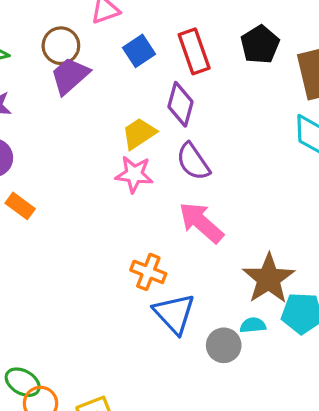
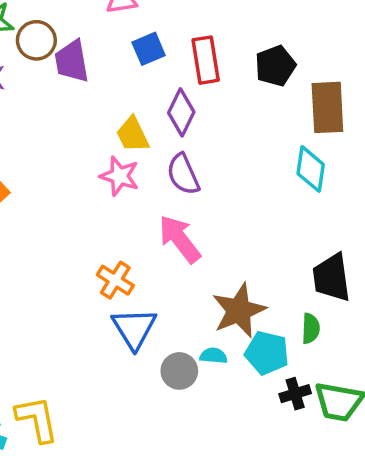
brown circle: (61, 46) -> (36, 40), moved
purple trapezoid: (70, 76) -> (72, 61), turned -69
yellow trapezoid: (139, 133) -> (133, 135), turned -93

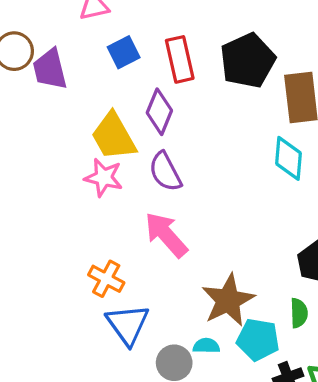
black pentagon: (275, 66) -> (248, 61), size x1.4
yellow trapezoid: (133, 135) -> (114, 136), size x1.4

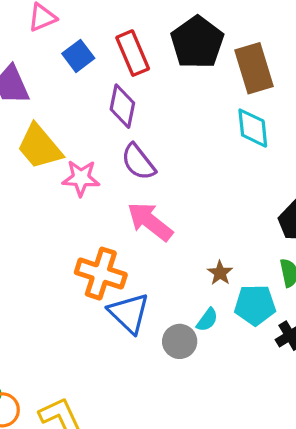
yellow trapezoid: (114, 136) -> (39, 147), moved
orange cross: (106, 279) -> (101, 274), size x1.4
brown star: (228, 300) -> (220, 273), size x0.5
cyan semicircle: (206, 346) -> (207, 320), turned 135

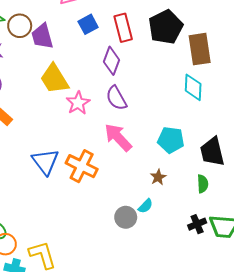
pink star: (81, 178) -> (78, 103), turned 30
cyan pentagon: (255, 305) -> (171, 140), moved
blue triangle: (129, 313) -> (45, 162), moved

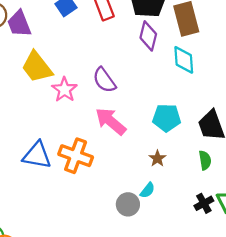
purple diamond: (112, 61) -> (148, 36), moved
blue triangle: (45, 162) -> (37, 155), turned -36

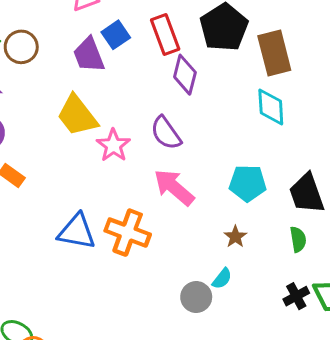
purple trapezoid: (19, 24) -> (89, 55), moved
purple diamond: (148, 36) -> (185, 75), moved

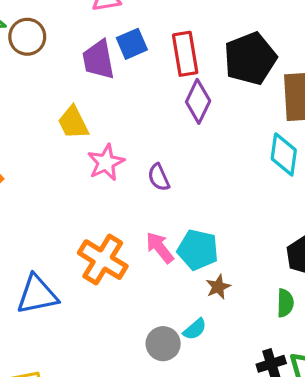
yellow trapezoid: (77, 115) -> (73, 123), size x0.7
purple semicircle: (166, 133) -> (159, 177), moved, size x0.7
cyan pentagon: (248, 183) -> (198, 250), moved
pink arrow: (174, 187) -> (160, 248), moved, size x0.7
blue triangle: (77, 232) -> (37, 295), moved, turned -33

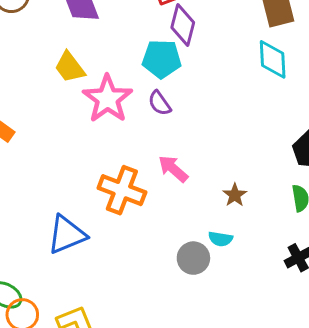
pink star: (106, 163) -> (107, 99), size x1.4
cyan pentagon: (198, 250) -> (162, 59), moved
cyan semicircle: (195, 329) -> (221, 239), turned 60

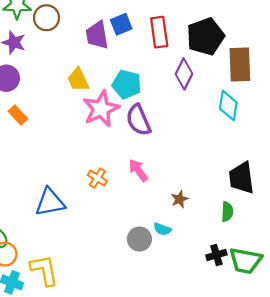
purple diamond: (183, 25) -> (184, 74), moved
cyan pentagon: (162, 59) -> (127, 84), moved
purple semicircle: (160, 103) -> (139, 120), size x1.6
orange cross: (122, 190) -> (97, 178), size x0.6

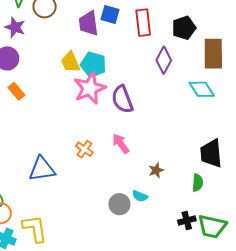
blue square: (121, 24) -> (110, 15), turned 36
black pentagon: (206, 36) -> (184, 28), size x0.7
cyan pentagon: (127, 84) -> (93, 65), moved
cyan diamond: (228, 105) -> (202, 89), turned -44

